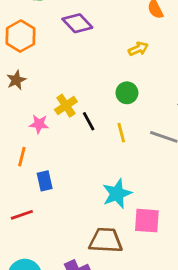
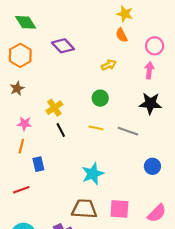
black line: (89, 121) -> (61, 130), moved
pink star: (39, 124) -> (25, 124), moved
yellow line: (121, 133) -> (96, 128), turned -64
pink square: (147, 221) -> (119, 209), moved

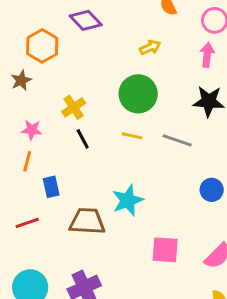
orange hexagon: (20, 55) -> (42, 46), moved
green circle: (100, 98) -> (138, 94), size x1.6
brown trapezoid: (84, 209) -> (87, 221), moved

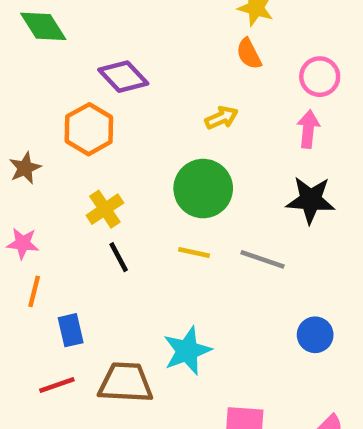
orange hexagon: (42, 46) -> (89, 129), moved
pink star: (32, 130) -> (23, 243), moved
red line: (27, 223) -> (57, 385), moved

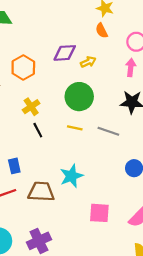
purple diamond: (123, 77) -> (65, 53), moved, turned -50

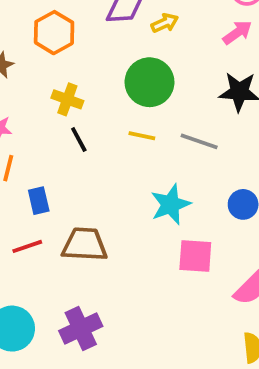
pink arrow: (131, 67) -> (237, 33), turned 48
yellow cross: (31, 107) -> (67, 99), turned -36
cyan star: (71, 176) -> (170, 204), moved
pink square: (99, 213) -> (195, 256), moved

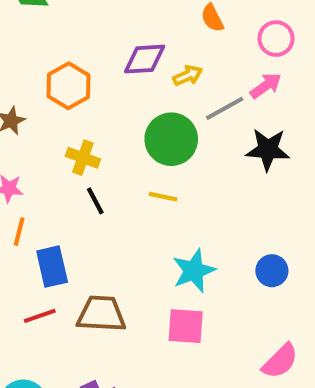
gray line: (199, 141) -> (225, 108), moved, turned -48
blue rectangle: (39, 201) -> (52, 267), size x1.4
pink square: (195, 256) -> (186, 326), moved

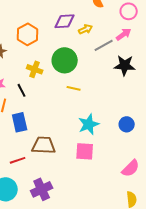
green circle: (171, 139) -> (65, 60), moved
black line: (95, 201) -> (22, 90), moved
red line: (40, 316) -> (18, 160), moved

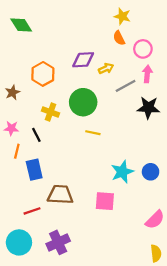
pink circle: (129, 11) -> (143, 49), moved
pink arrow: (124, 34) -> (147, 74), turned -49
cyan star: (89, 124) -> (122, 172), moved

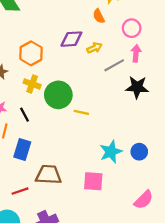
orange semicircle: (119, 38) -> (99, 16), moved
green circle: (83, 102) -> (58, 95), moved
yellow cross: (51, 112) -> (32, 84), moved
blue rectangle: (34, 170) -> (22, 150), turned 30

